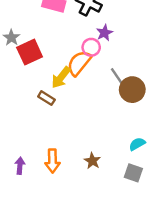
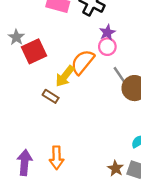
pink circle: (91, 47) -> (107, 47), moved
brown star: (92, 161) -> (116, 168), moved
purple arrow: (20, 166) -> (25, 163), size x1.5

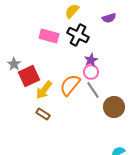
yellow arrow: (65, 76) -> (44, 90), moved
gray line: (120, 76) -> (93, 90), moved

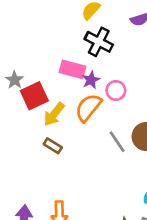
pink rectangle: (49, 36) -> (72, 69), moved
purple star: (91, 60) -> (91, 80), moved
gray line: (93, 90) -> (117, 142), moved

